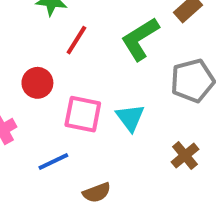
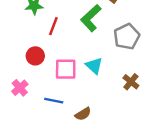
blue line: (53, 162) -> (54, 101), turned 48

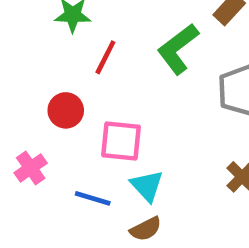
cyan triangle: (94, 66) -> (147, 186), moved

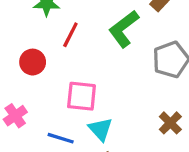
red circle: (66, 110) -> (33, 62), moved

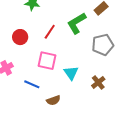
red line: (70, 35) -> (50, 32), moved
cyan triangle: (100, 129) -> (71, 73), moved

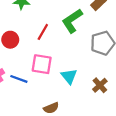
blue line: (32, 84) -> (19, 79), moved

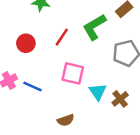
pink square: (42, 64) -> (73, 73), moved
cyan triangle: (69, 76) -> (98, 92), moved

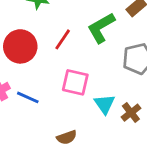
red circle: (26, 43) -> (20, 46), size x1.5

